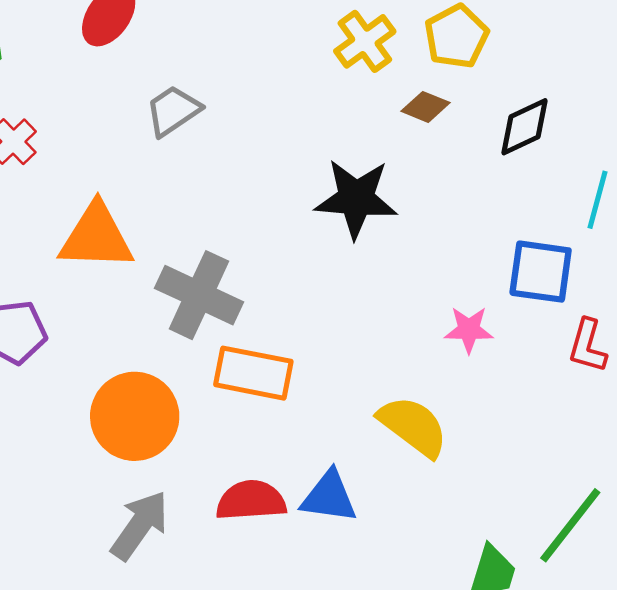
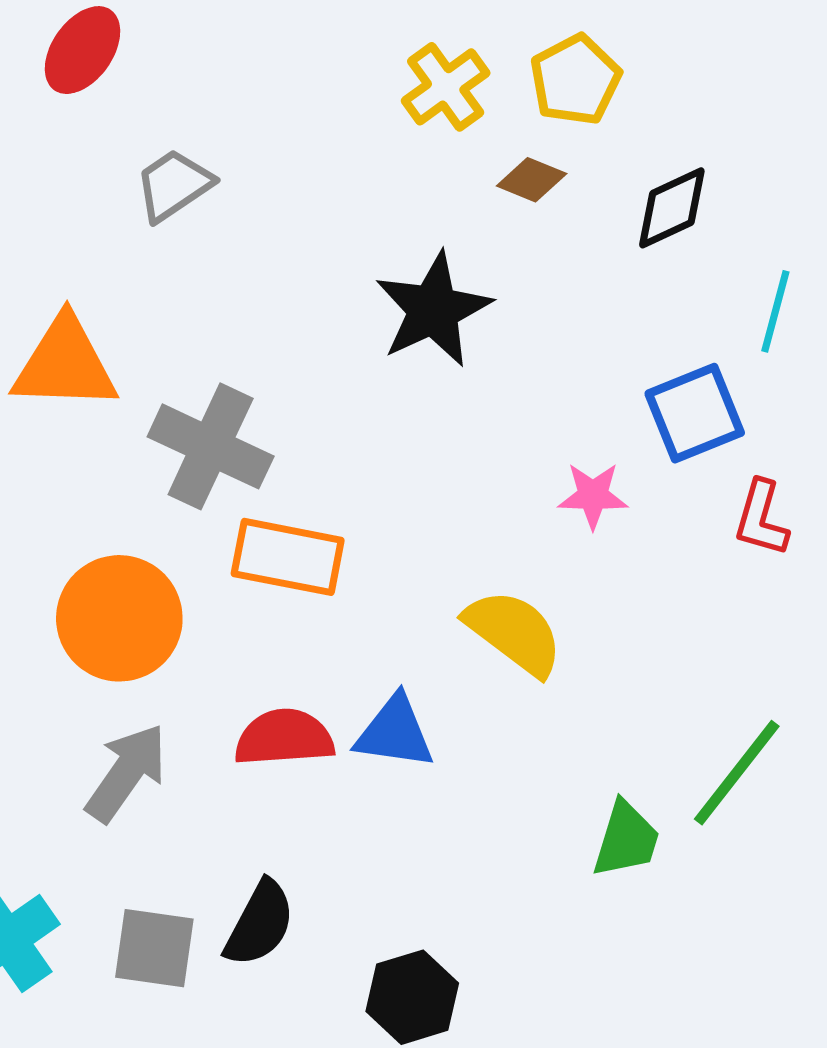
black star: (356, 199) -> (433, 310), turned -30
blue square: (541, 272) -> (695, 413), turned -30

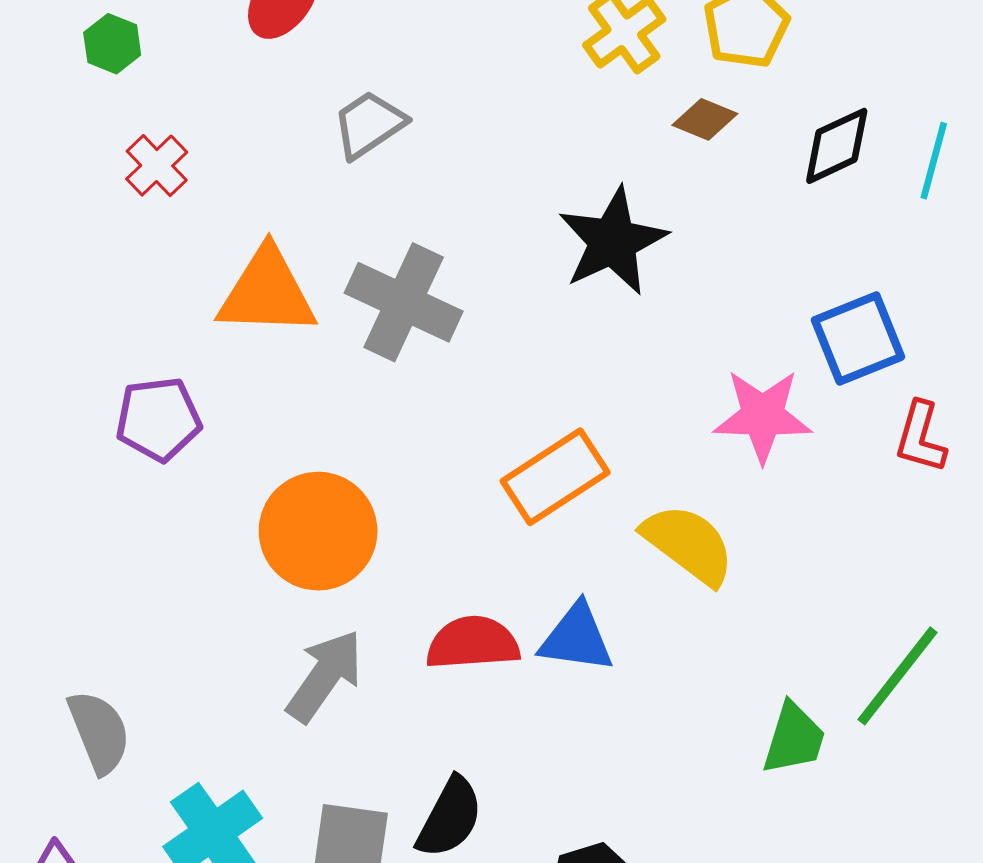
cyan line: (775, 311) -> (934, 161), moved
gray cross: (211, 446) -> (404, 302), moved
pink star: (593, 496) -> (763, 416), size x1.5
orange rectangle: (288, 557) -> (555, 477), moved, turned -44

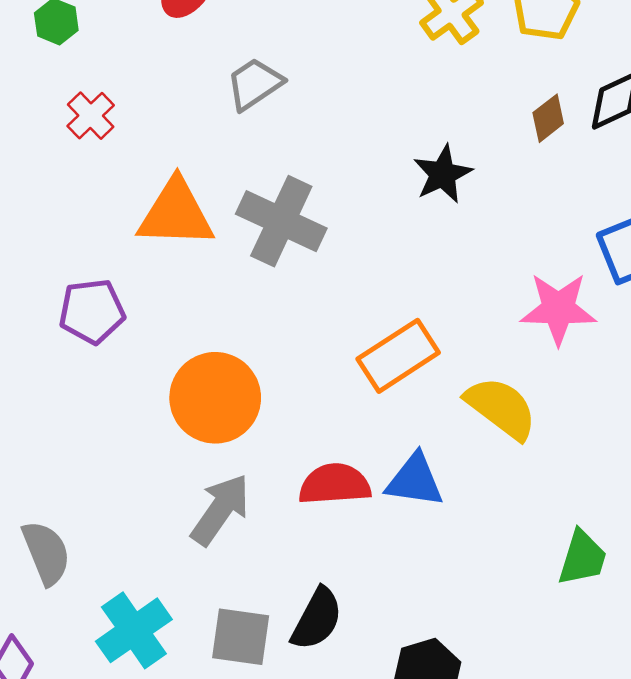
brown diamond: (705, 119) -> (548, 118), moved, turned -60
black star: (613, 241) -> (443, 174), size x0.7

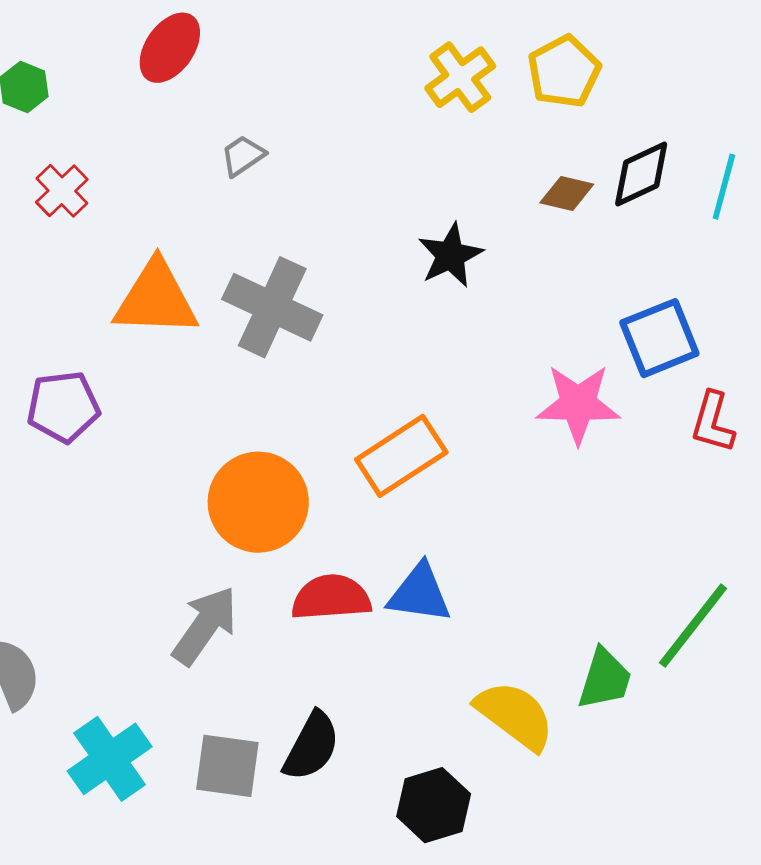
gray trapezoid: (255, 84) -> (243, 156), size x0.7
brown diamond: (548, 118) -> (567, 194), turned 51
orange circle: (215, 398) -> (258, 502), moved
yellow semicircle: (501, 408) -> (515, 715), moved

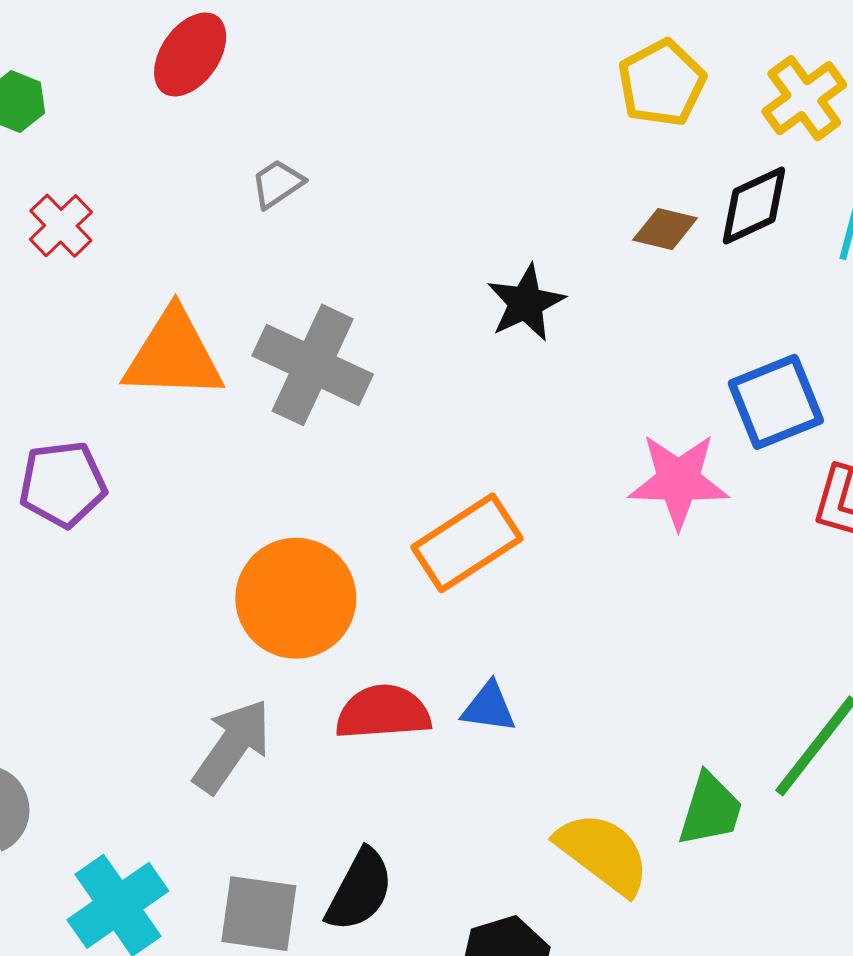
yellow cross: (460, 77) -> (804, 98), moved
blue triangle: (420, 593) -> (489, 707), size x0.7

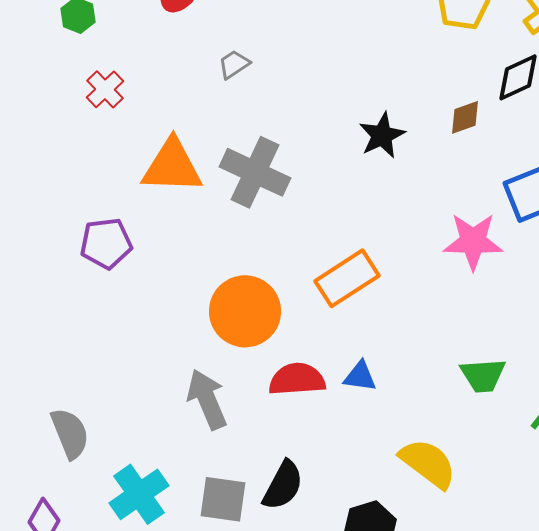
brown diamond: (665, 229) -> (465, 117), moved, turned -33
gray arrow: (232, 746) -> (207, 399), turned -58
green trapezoid: (710, 810) -> (483, 375), moved, turned 69

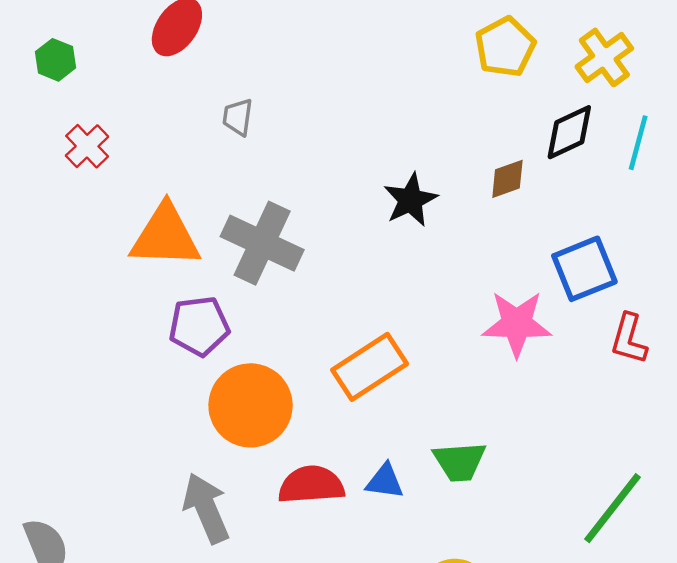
gray trapezoid: (234, 64) -> (238, 117), turned -48
purple pentagon: (106, 243) -> (199, 326), moved
green trapezoid: (483, 375) -> (460, 461), moved

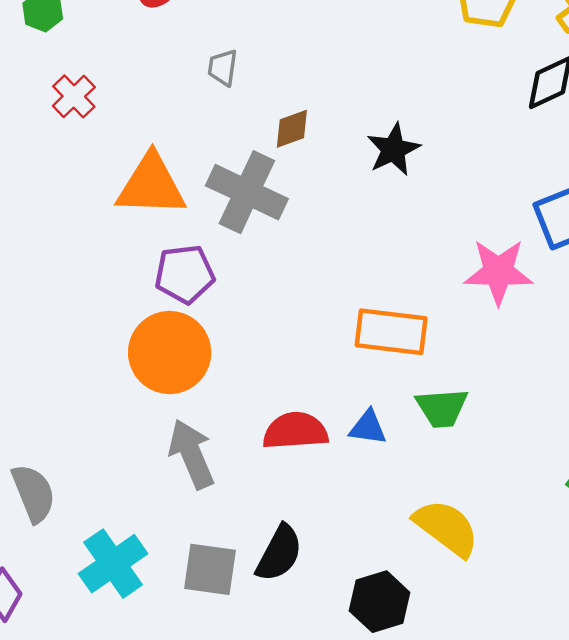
brown diamond: (507, 179) -> (292, 129), moved
orange rectangle: (370, 367) -> (391, 332), moved, turned 40
orange circle: (251, 405) -> (170, 352), moved

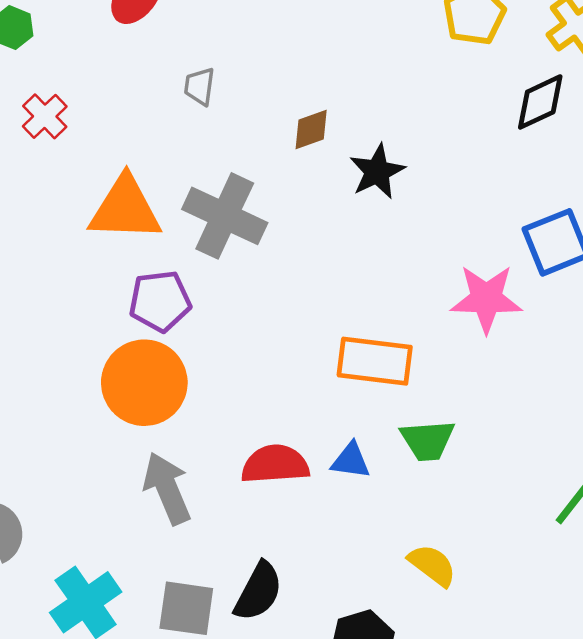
brown diamond: (292, 129) -> (311, 130), moved
yellow semicircle: (446, 528) -> (432, 565), size x0.7

